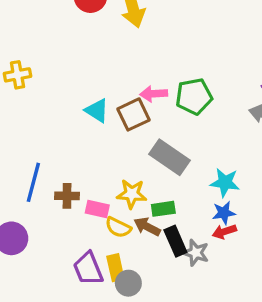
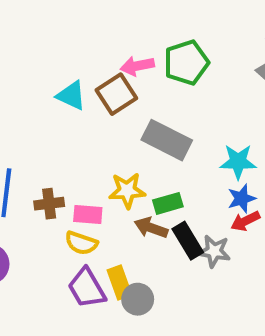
yellow semicircle: (118, 227) -> (81, 243), moved

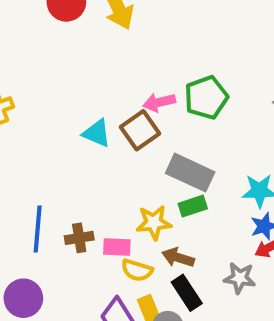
green rectangle: (168, 203) -> (193, 206), moved
black rectangle: (188, 241) -> (187, 293), moved
yellow semicircle: (81, 243) -> (137, 270), moved

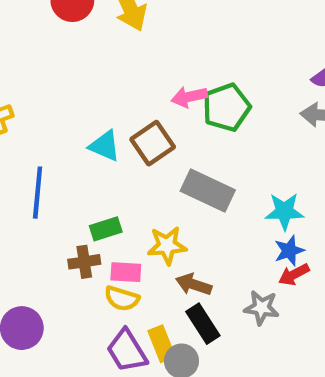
pink arrow: (159, 102) -> (189, 97), moved
green rectangle: (193, 206) -> (106, 229), moved
blue line: (38, 229) -> (38, 193), moved
yellow semicircle: (137, 270) -> (122, 298), moved

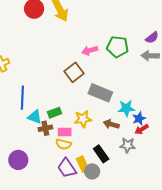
green pentagon: (226, 107) -> (118, 47), moved, turned 30
cyan triangle: (105, 146) -> (35, 117), moved
cyan star: (284, 211) -> (126, 108), moved
brown arrow: (194, 284) -> (111, 124), moved

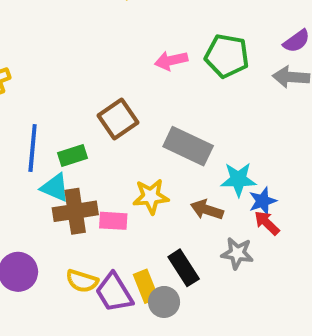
brown square: (74, 72) -> (118, 119), moved
green rectangle: (54, 113) -> (73, 155), moved
brown cross: (45, 128) -> (75, 211), size x1.5
red arrow: (142, 129) -> (267, 223), turned 72
yellow semicircle: (63, 144) -> (82, 281), moved

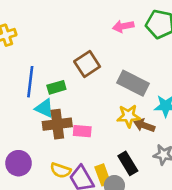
yellow star: (151, 196) -> (129, 116), moved

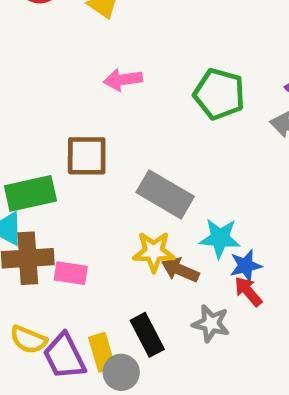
pink arrow: (123, 26) -> (123, 80), moved
brown square: (87, 64) -> (87, 156), turned 30
green rectangle: (56, 87) -> (30, 193), size x1.5

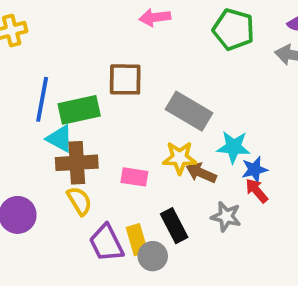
pink rectangle: (71, 273) -> (134, 177), moved
yellow semicircle: (28, 340) -> (79, 201), moved, turned -144

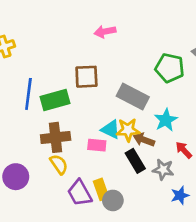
green pentagon: (234, 29) -> (170, 68), moved
cyan triangle: (60, 139) -> (111, 129), moved
cyan star: (234, 147) -> (166, 120), turned -30
blue star: (254, 170) -> (180, 195), moved
black rectangle: (174, 226) -> (135, 161), moved

